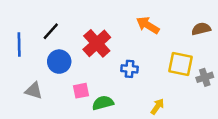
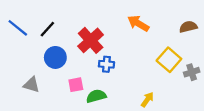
blue line: (19, 45) -> (18, 28), moved, turned -50
yellow square: (180, 64) -> (169, 60), turned 30
blue cross: (130, 69) -> (106, 64), moved

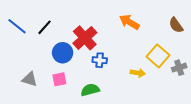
brown semicircle: (188, 27) -> (176, 25), turned -112
blue circle: (55, 57) -> (63, 53), moved
pink square: (76, 85) -> (59, 79), moved
yellow arrow: (147, 99) -> (138, 73), moved, turned 64

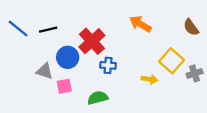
black line: (45, 27) -> (48, 30), turned 35
gray triangle: (30, 79) -> (45, 71), moved

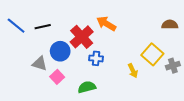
orange arrow: (140, 24) -> (106, 24), moved
brown semicircle: (191, 27) -> (170, 25), turned 126
yellow arrow: (150, 79) -> (133, 71), turned 56
pink square: (64, 86) -> (57, 77), turned -32

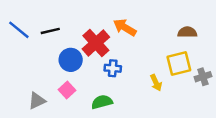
brown semicircle: (170, 25) -> (187, 32), moved
yellow square: (152, 54) -> (179, 63), turned 35
gray triangle: (40, 64) -> (37, 101), moved, turned -42

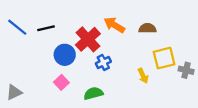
brown semicircle: (187, 32) -> (147, 28), moved
blue cross: (113, 68) -> (103, 63), turned -32
gray cross: (203, 77) -> (186, 70), turned 32
gray triangle: (37, 101) -> (14, 92), moved

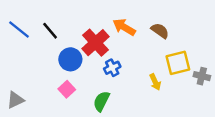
black line: (46, 28) -> (50, 31), turned 63
brown semicircle: (147, 28) -> (160, 31), turned 35
green semicircle: (93, 93) -> (101, 101), turned -48

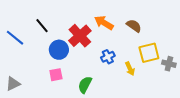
blue line: (19, 29) -> (15, 38), moved
blue cross: (112, 68) -> (108, 57), moved
pink square: (67, 89) -> (56, 75), turned 32

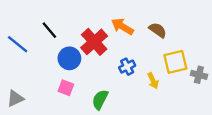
pink square: (56, 75) -> (66, 88), turned 32

